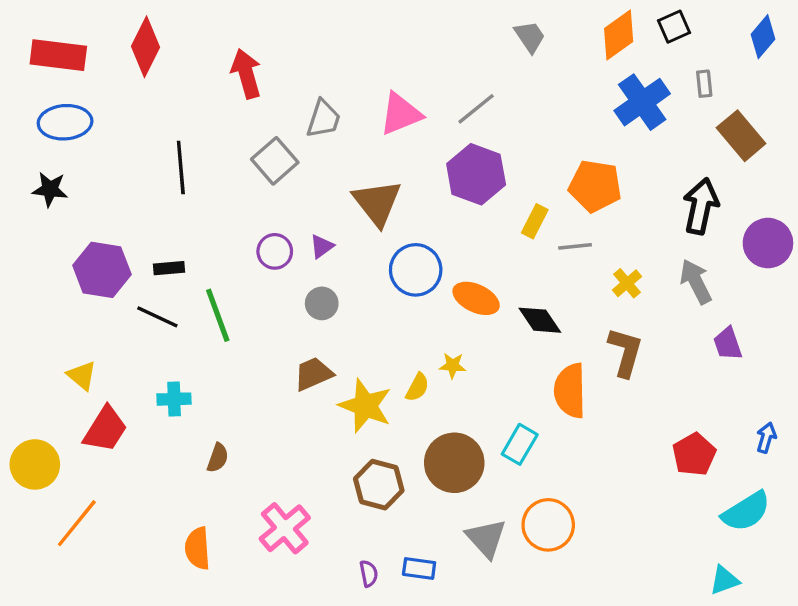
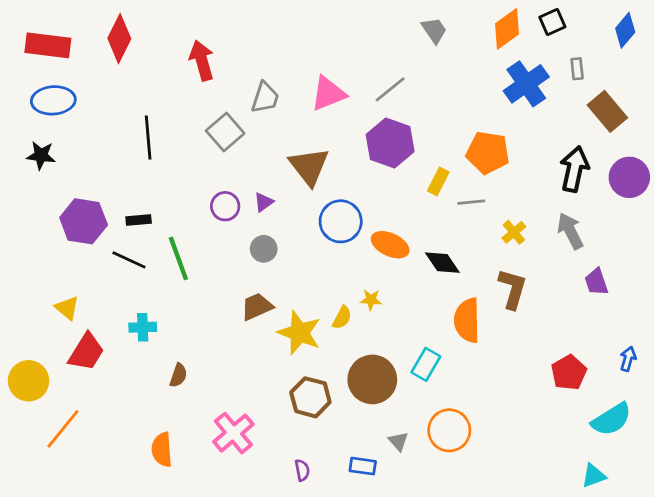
purple circle: (768, 243) -> (629, 177), moved
gray triangle: (486, 538) -> (398, 441), size x0.6
blue rectangle: (419, 568) -> (363, 466), moved

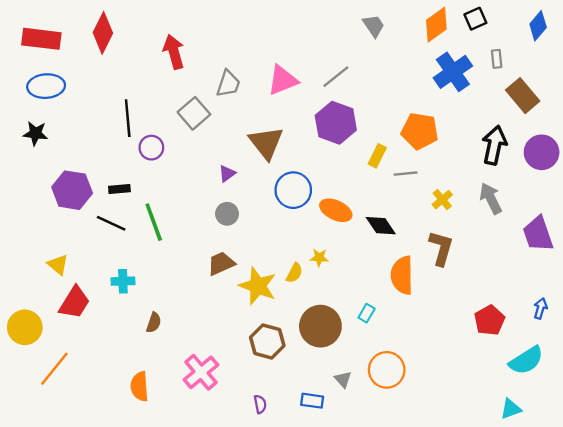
purple circle: (225, 206) -> (151, 148), moved
purple trapezoid: (596, 282) -> (538, 234), moved, size x1.5
cyan rectangle: (426, 364) -> (367, 313), size x0.7

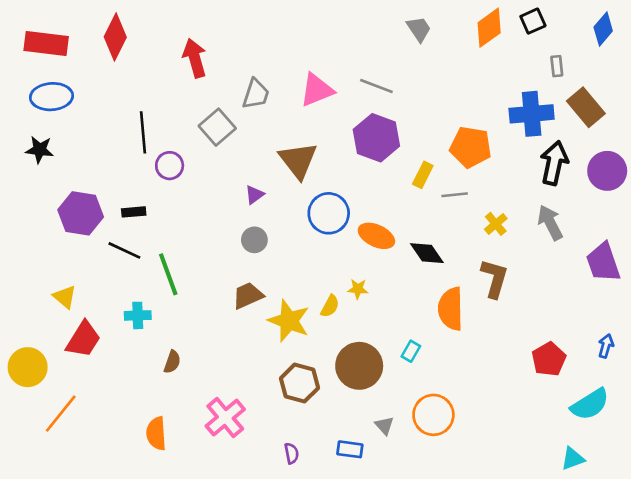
blue cross: (453, 72) -> (532, 114), moved, turned 30
gray line: (336, 77) -> (376, 86), turned 60
green line: (154, 222) -> (168, 274), moved

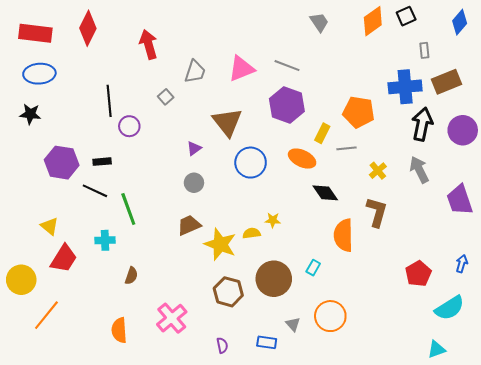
brown rectangle: (586, 107) -> (447, 82), turned -72
gray square: (217, 127) -> (166, 97), size x0.6
orange ellipse: (376, 236) -> (302, 159), moved
yellow semicircle: (330, 306) -> (252, 233), turned -126

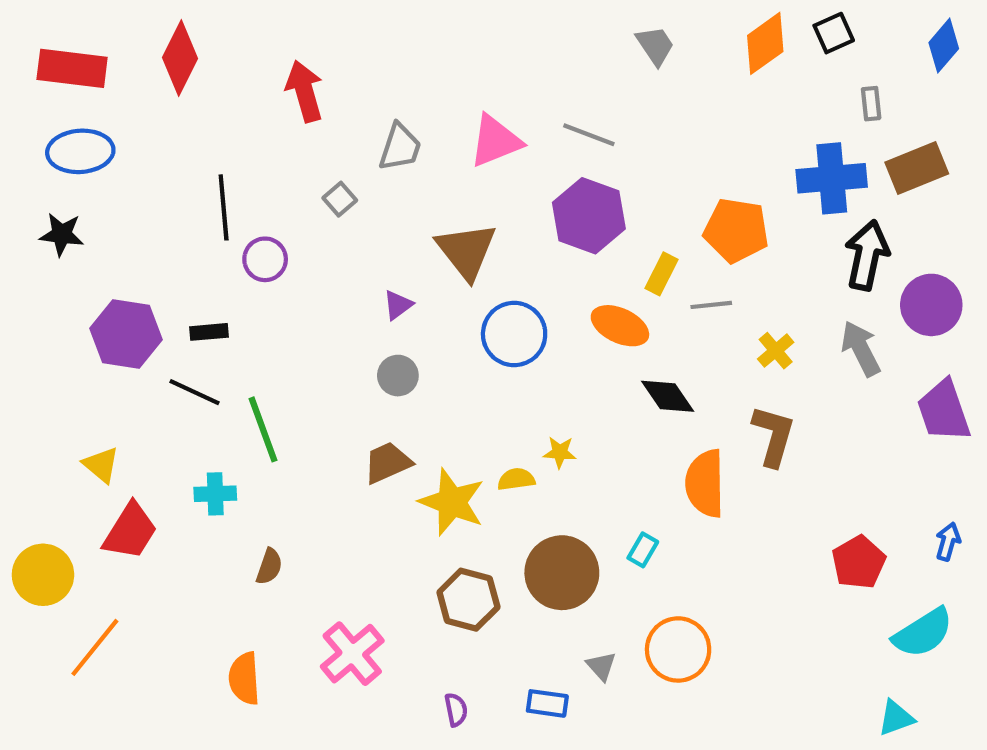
purple circle: (463, 130) -> (931, 305), moved

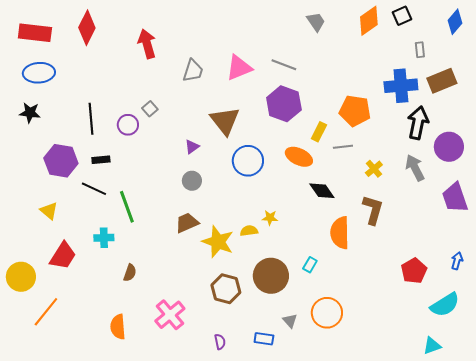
gray square: (340, 199) -> (150, 109), moved
black line: (224, 207) -> (91, 119), moved
yellow triangle: (101, 465) -> (49, 211), moved

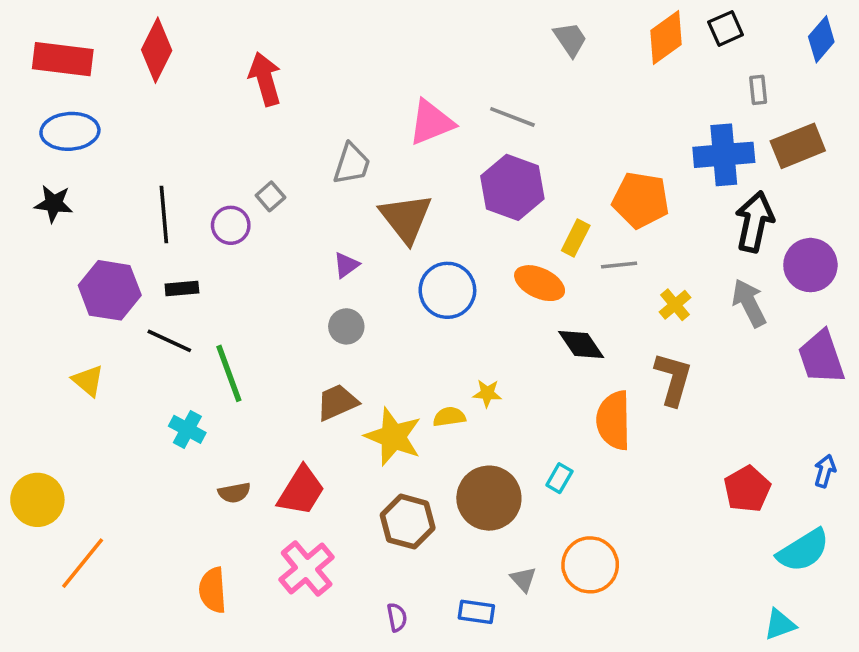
gray trapezoid: (193, 71) -> (352, 164), moved
cyan cross: (104, 238) -> (187, 429), turned 30
red trapezoid: (63, 256) -> (301, 491), moved
brown semicircle: (130, 273) -> (234, 493), turned 60

